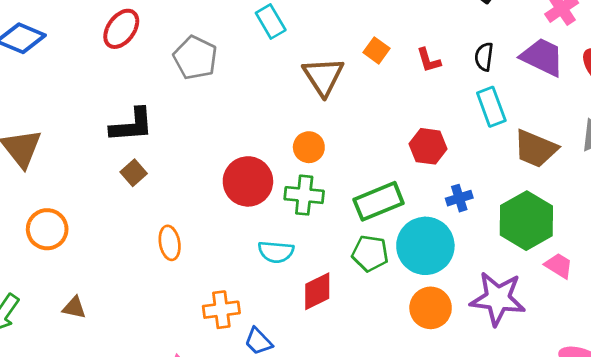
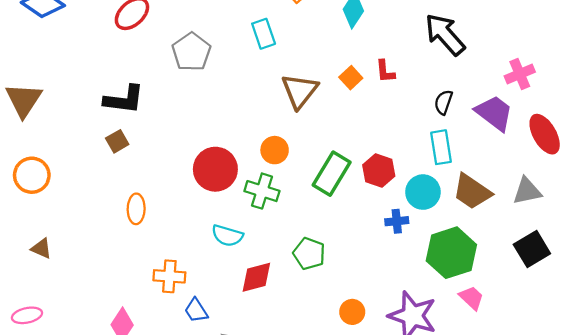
red L-shape: (429, 60) -> (385, 71), moved
green rectangle: (379, 201) -> (332, 174), moved, turned -48
cyan circle: (425, 246) -> (423, 192), moved, size x0.7
orange circle: (431, 308) -> (352, 312), size x0.7

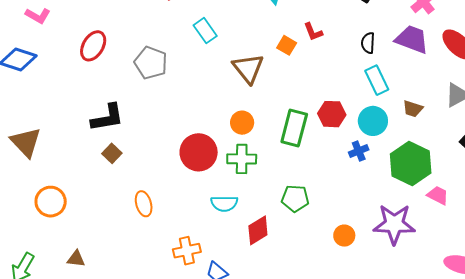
brown trapezoid: (472, 192) -> (413, 109), size x0.6

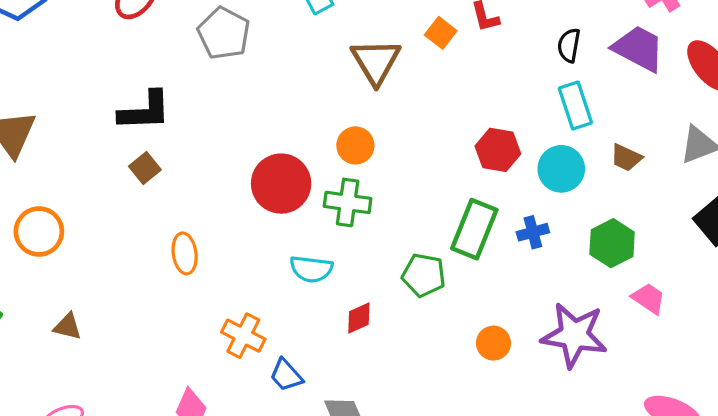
green rectangle: (294, 128) -> (474, 229), moved
blue cross: (359, 151) -> (533, 232), moved
green hexagon: (411, 163) -> (612, 243), size x0.7
red diamond: (258, 230) -> (359, 318), size x0.7
orange cross: (187, 251) -> (243, 336), turned 32

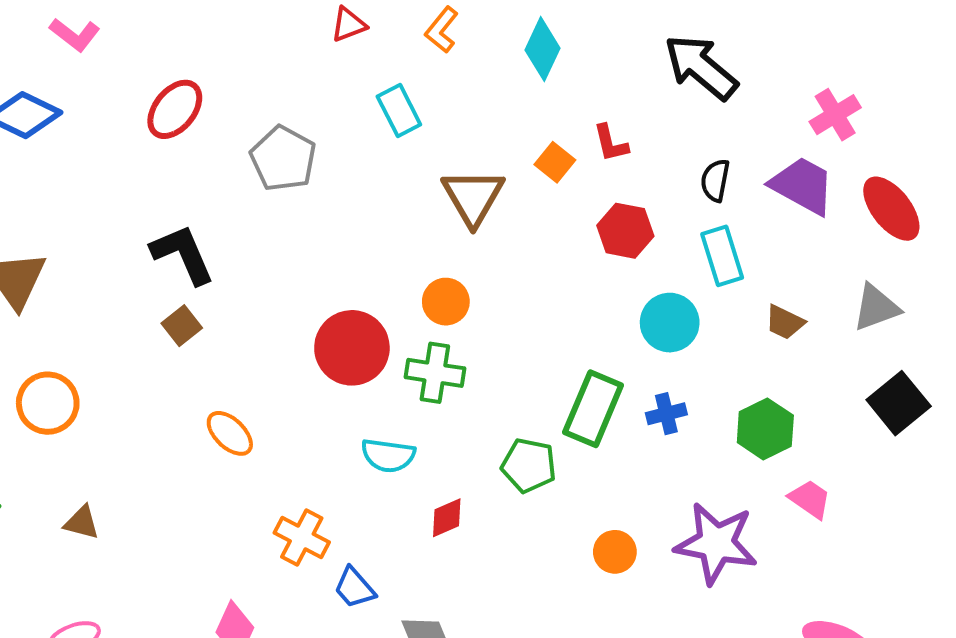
black L-shape: (145, 111) -> (183, 254), turned -112
red hexagon: (498, 150) -> (625, 231), moved
cyan circle: (561, 169) -> (670, 323), moved
orange ellipse: (185, 253) -> (230, 433), turned -39

